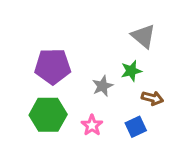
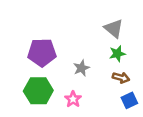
green star: (131, 71) -> (117, 54), moved
blue square: (136, 127) -> (129, 100), moved

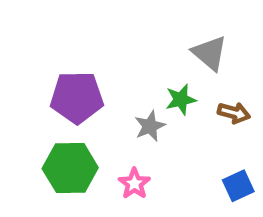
green star: (117, 54) -> (181, 100), moved
brown arrow: (121, 78) -> (234, 113), moved

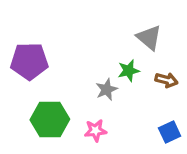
purple pentagon: (77, 97) -> (29, 61), moved
pink star: (134, 184) -> (96, 130), turned 30

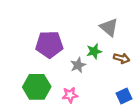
purple pentagon: (29, 61) -> (49, 44), moved

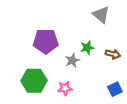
gray triangle: (109, 27) -> (101, 15), moved

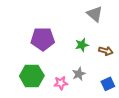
gray star: (72, 60) -> (79, 74), moved

